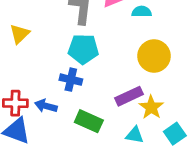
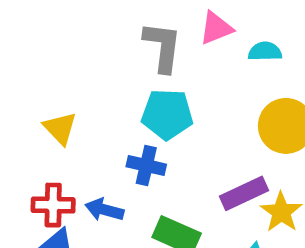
yellow triangle: (20, 34) -> (60, 128), moved, turned -30

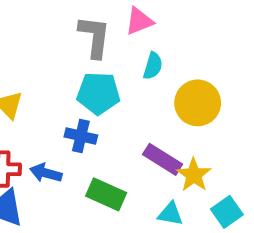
cyan semicircle: (265, 51) -> (153, 66), moved, turned 108
purple rectangle: (244, 193) -> (163, 159), turned 57

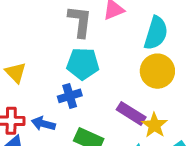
cyan semicircle: (153, 66) -> (156, 33), moved, size x1.6
blue cross: (81, 136) -> (70, 96), turned -30

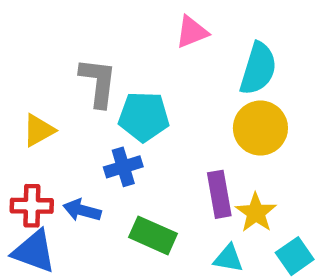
gray L-shape: (80, 21) -> (98, 82), moved
yellow triangle: (16, 73) -> (39, 130), turned 45
purple rectangle: (131, 113) -> (219, 194), turned 48

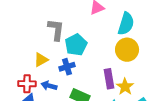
cyan pentagon: (144, 117) -> (76, 45), turned -30
yellow triangle: (39, 130) -> (41, 60), moved

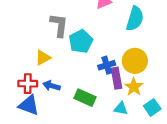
yellow circle: (127, 50) -> (135, 61), moved
blue cross: (67, 67) -> (107, 65), moved

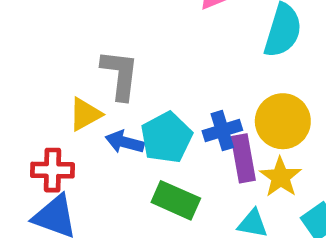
gray L-shape: (59, 25) -> (120, 75), moved
cyan pentagon: (81, 41) -> (166, 137), moved
blue arrow: (52, 86) -> (125, 142), moved

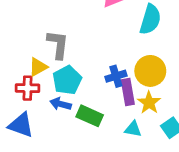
cyan pentagon: (166, 137) -> (67, 80), moved
blue arrow: (125, 142) -> (61, 104), moved
red cross: (52, 170) -> (28, 88), moved

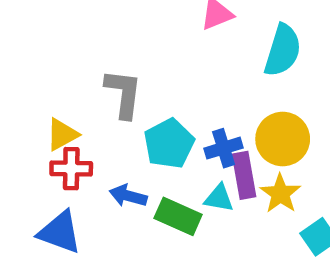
yellow triangle: (38, 67) -> (62, 134), moved
cyan pentagon: (67, 80) -> (169, 144), moved
cyan triangle: (133, 129) -> (219, 198), moved

